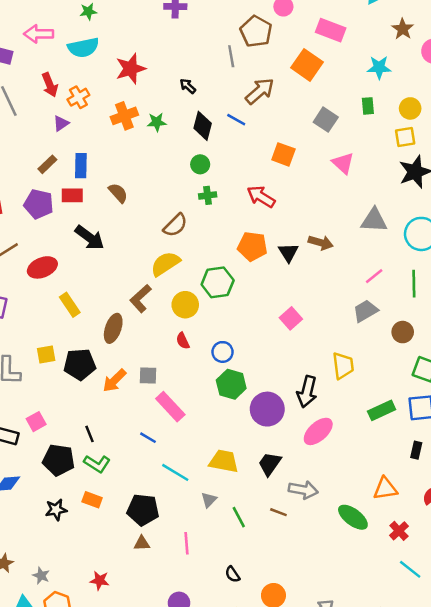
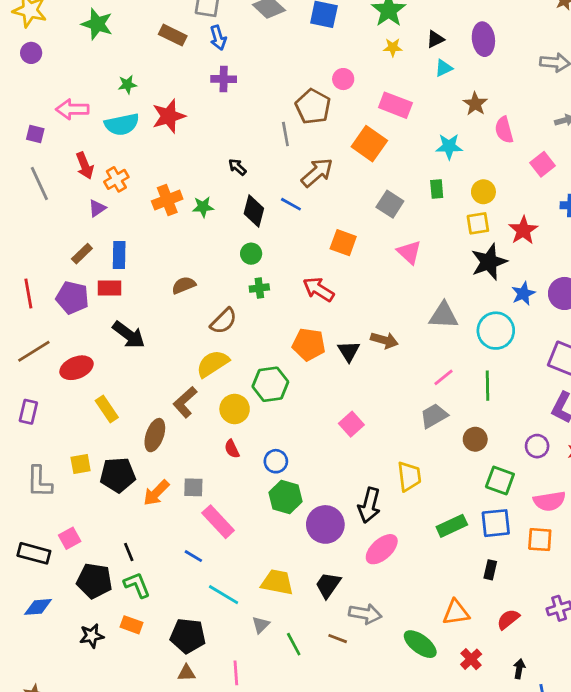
red star: (131, 69) -> (169, 116), moved
brown semicircle: (118, 193) -> (184, 285), moved, turned -70
green L-shape: (97, 464) -> (137, 585), turned -145

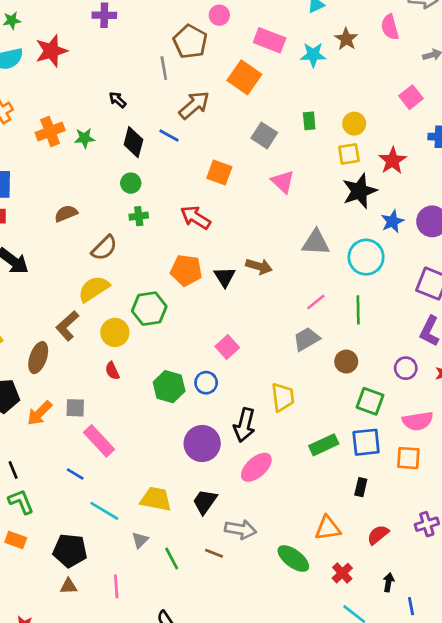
pink semicircle: (504, 130) -> (390, 27), moved
cyan star: (449, 146) -> (313, 55), moved
blue circle: (276, 461) -> (206, 383), moved
green hexagon: (285, 497) -> (169, 387), moved

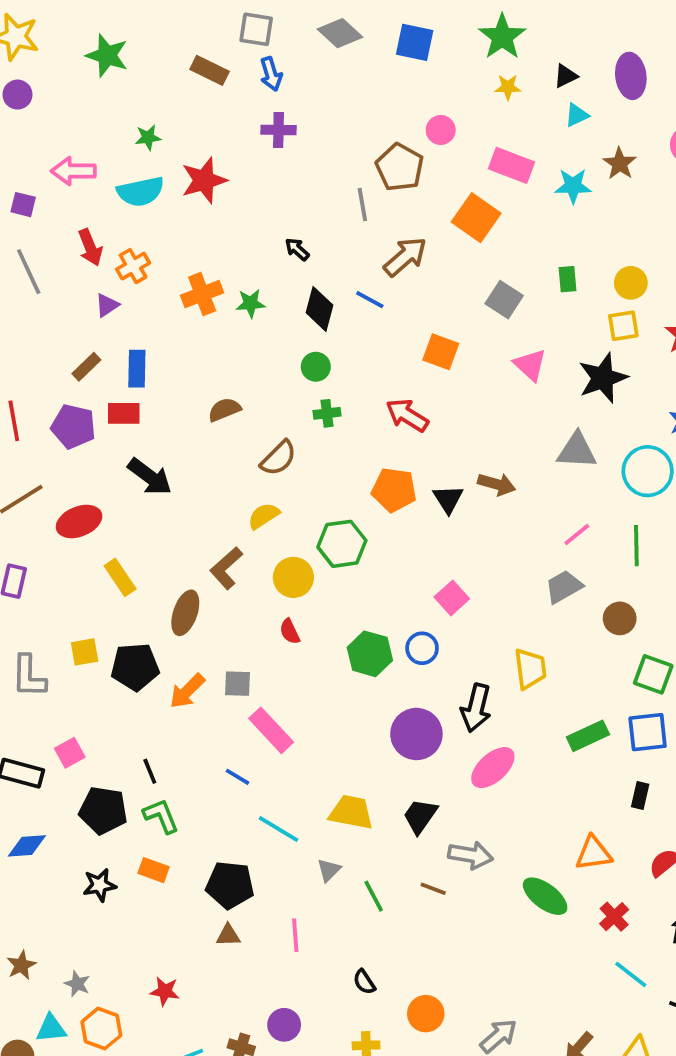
black star: (359, 191) -> (603, 378), moved
yellow semicircle: (94, 289) -> (264, 516), size x0.7

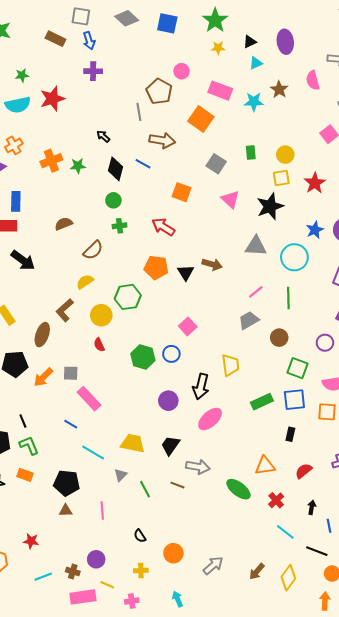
brown arrow: (405, 257) -> (162, 140), turned 50
purple circle: (416, 734) -> (168, 401), size x0.7

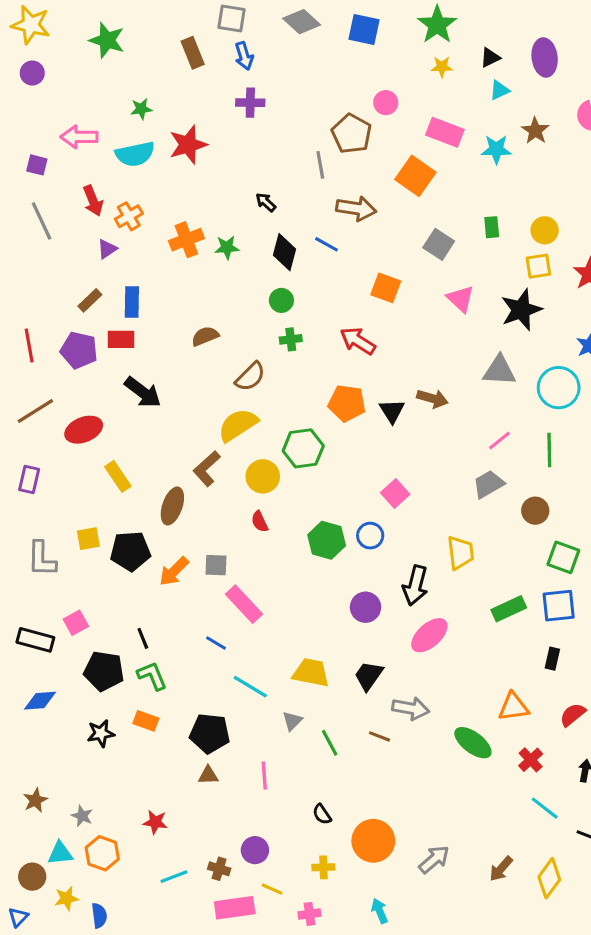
brown rectangle: (55, 39) -> (193, 53), turned 42
yellow semicircle: (85, 282) -> (238, 425), size x1.5
orange circle: (173, 553) -> (373, 841), size x1.4

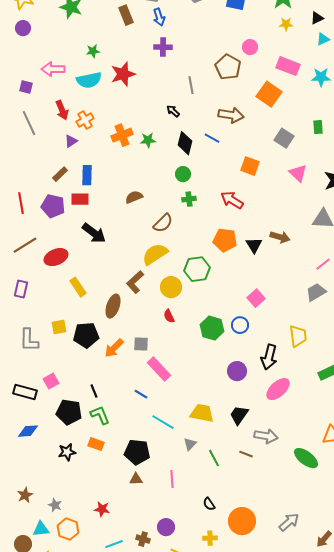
gray line: (320, 165) -> (191, 85), moved
gray arrow: (434, 859) -> (289, 522), moved

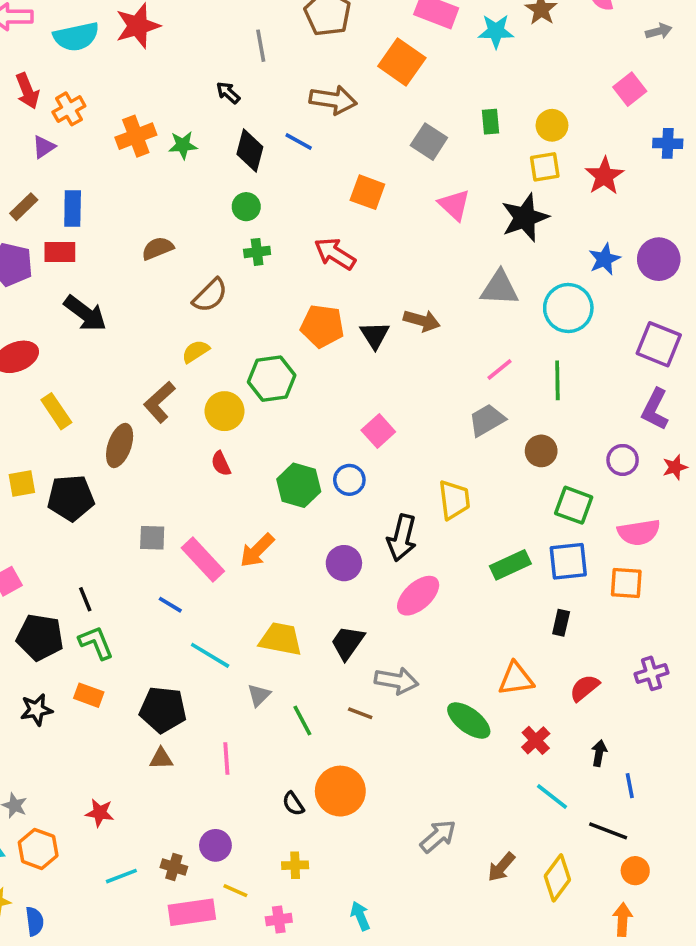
yellow semicircle: (155, 254) -> (196, 351), size x0.6
gray square: (141, 344) -> (152, 538), moved
orange arrow: (114, 348) -> (257, 550), moved
orange circle: (242, 521) -> (340, 791), moved

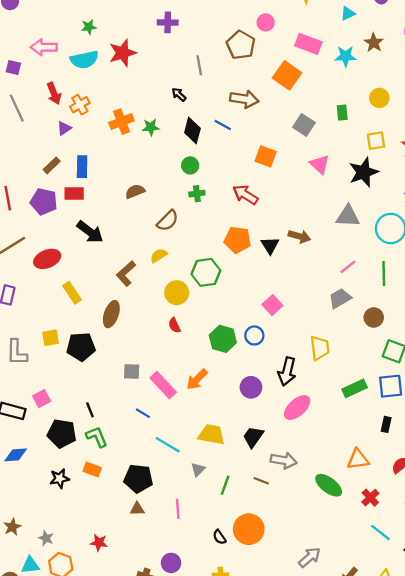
yellow circle: (552, 125) -> (379, 98), moved
brown L-shape: (159, 402) -> (126, 274), moved
green line: (302, 720) -> (225, 485), turned 48

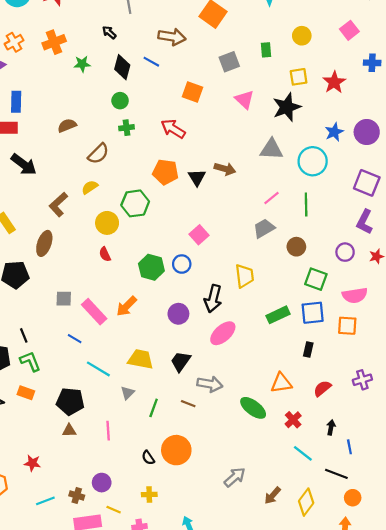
orange cross: (121, 122) -> (54, 42), moved
gray square: (304, 125) -> (229, 62), turned 36

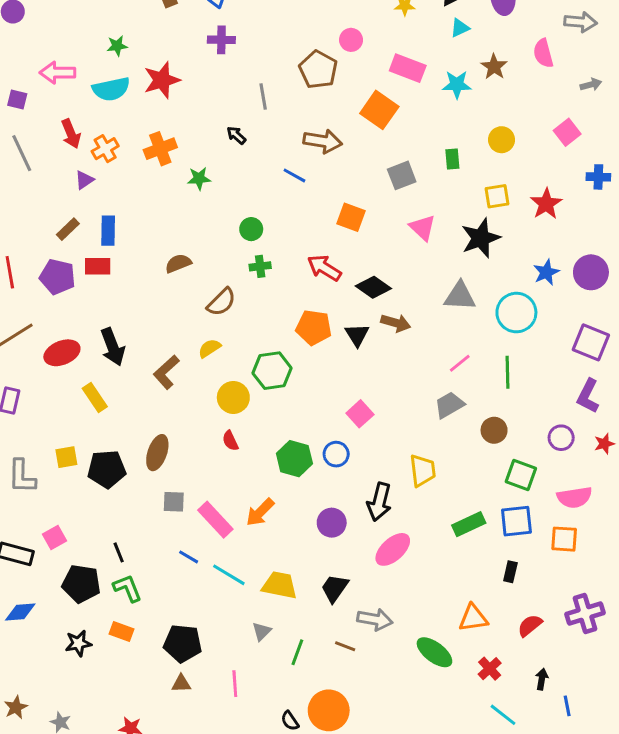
black diamond: (122, 67) -> (373, 287), moved, turned -70
black arrow: (24, 164) -> (113, 347), moved, turned 32
brown ellipse: (44, 243) -> (157, 453), moved
cyan line: (98, 369) -> (229, 575), moved
purple cross: (362, 380) -> (585, 614), size x1.4

